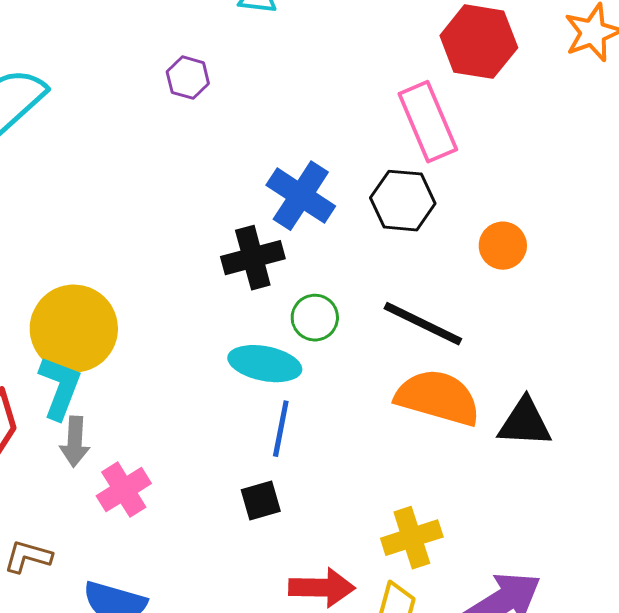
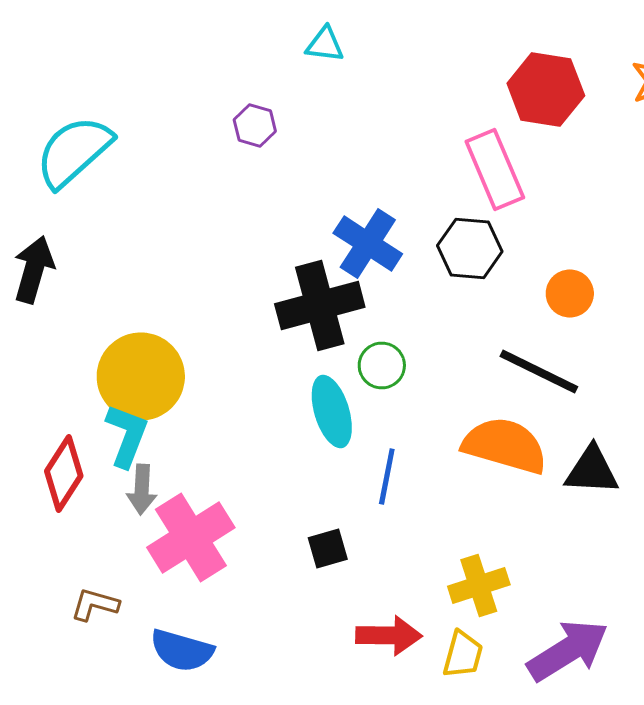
black cross: (253, 258) -> (320, 306), size x1.4
black line: (423, 324) -> (539, 372), moved
cyan ellipse: (265, 364) -> (332, 412), turned 62
blue line: (281, 429) -> (387, 476), moved
pink cross: (124, 490) -> (191, 538), size x1.6

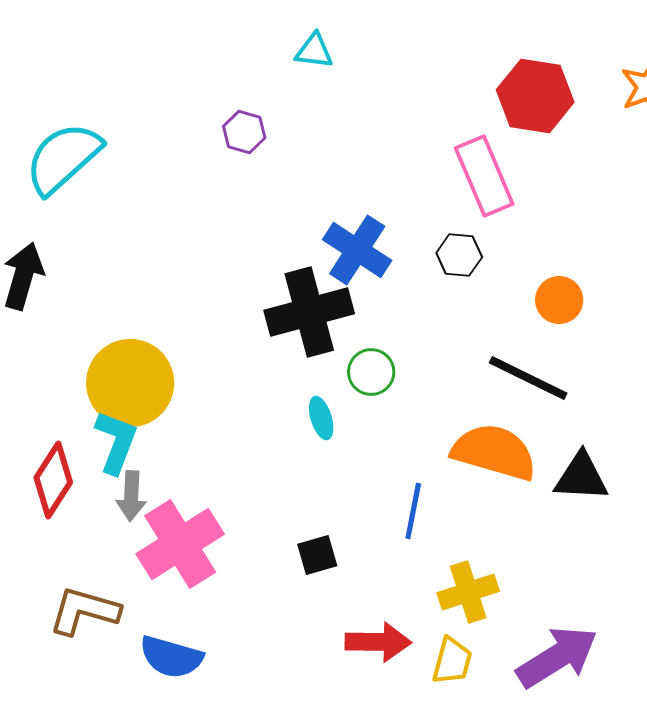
black hexagon: (470, 248) -> (459, 255), size x0.7
cyan ellipse: (332, 412) -> (321, 418), size x0.6
blue line: (387, 476) -> (413, 511), moved
brown L-shape: (95, 604) -> (84, 611), size x1.5

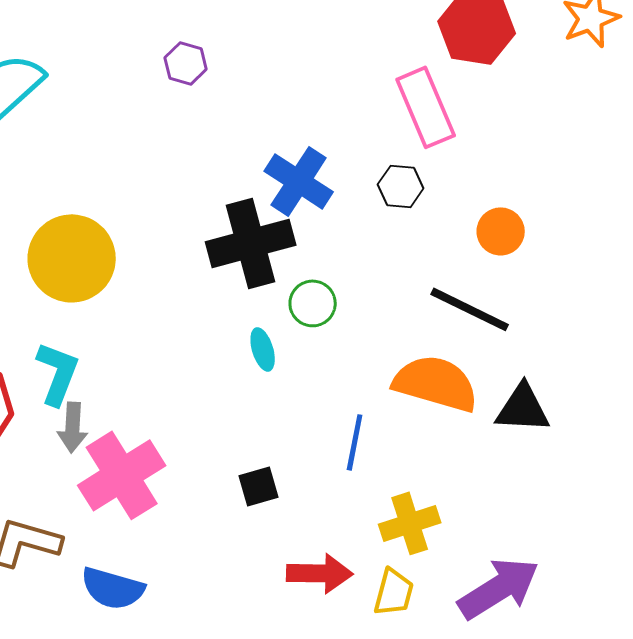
yellow circle: (130, 383) -> (72, 258), moved

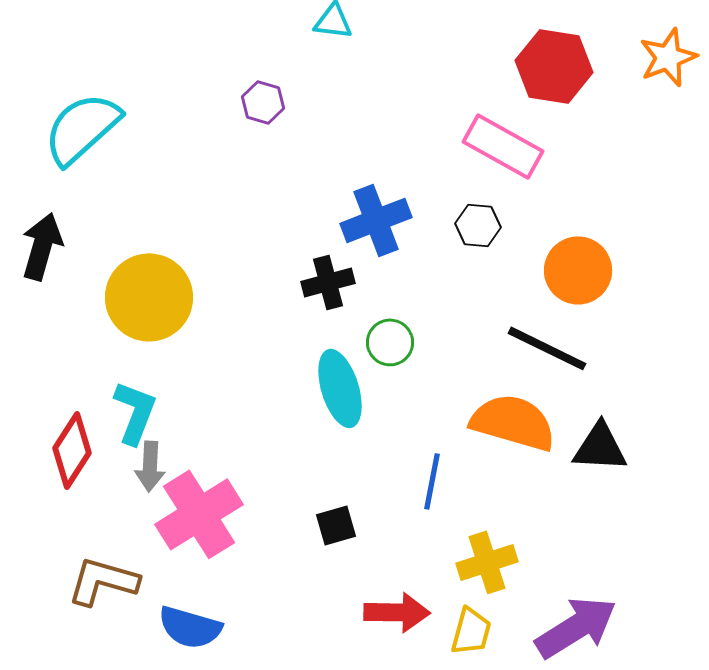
pink rectangle: (426, 107) -> (503, 146), turned -38
blue cross: (299, 181) -> (376, 220), turned 36
orange circle: (501, 231) -> (578, 270), size x1.4
black cross: (251, 243) -> (328, 282), size x0.6
cyan ellipse: (263, 349) -> (340, 388), size x1.8

